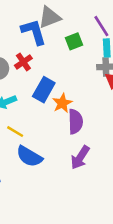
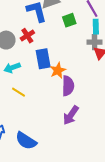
blue rectangle: (44, 90) -> (43, 59), turned -42
blue semicircle: (29, 156) -> (26, 141), moved

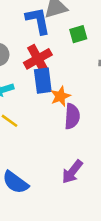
red cross: (27, 36) -> (38, 59), moved, size x1.5
purple arrow: (71, 115) -> (72, 172), moved

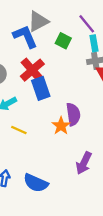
green square: (78, 34) -> (63, 41), turned -35
orange star: (60, 96) -> (61, 126), moved

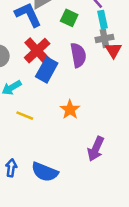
blue rectangle: (41, 88) -> (47, 70), turned 50
purple semicircle: (73, 114) -> (78, 55), moved

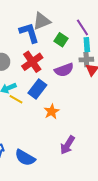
purple semicircle: (78, 55) -> (64, 70), turned 72
blue rectangle: (47, 70) -> (37, 89), moved
yellow line: (25, 116) -> (16, 99), moved

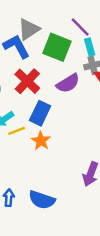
green square: (61, 40) -> (57, 47), size x1.6
yellow line: (16, 99) -> (17, 131), turned -40
orange star: (52, 111) -> (41, 141), moved

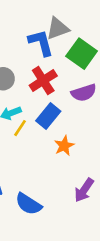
yellow line: (17, 131) -> (20, 128), turned -49
orange star: (41, 141) -> (64, 146), moved

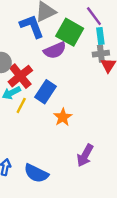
red cross: (43, 81) -> (20, 76), moved
purple semicircle: (84, 93) -> (55, 50), moved

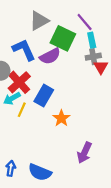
blue L-shape: (32, 26) -> (24, 50), moved

